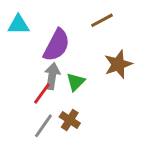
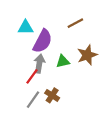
cyan triangle: (18, 25) -> (26, 27), moved
green triangle: (76, 82) -> (63, 61), moved, turned 32

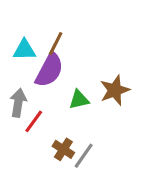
brown line: (75, 23) -> (56, 44), moved, turned -35
gray arrow: (39, 64) -> (18, 103), moved
gray line: (33, 100) -> (84, 156), moved

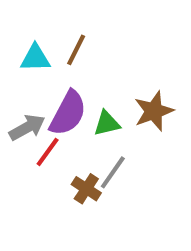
purple semicircle: (49, 70) -> (68, 113), moved
gray arrow: (18, 103) -> (27, 127), turned 52
gray line: (84, 156) -> (113, 172), moved

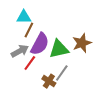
brown line: (76, 50) -> (29, 30), moved
green triangle: (107, 123) -> (59, 49), size x1.5

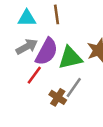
brown line: (29, 30) -> (57, 14), moved, turned -35
gray arrow: (20, 51) -> (27, 47), moved

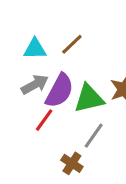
brown line: (57, 14) -> (72, 44), turned 54
brown cross: (58, 97) -> (72, 163), moved

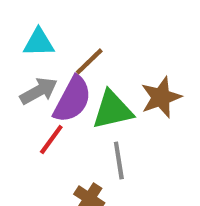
brown line: (72, 44) -> (89, 61), moved
gray line: (94, 136) -> (119, 161), turned -44

